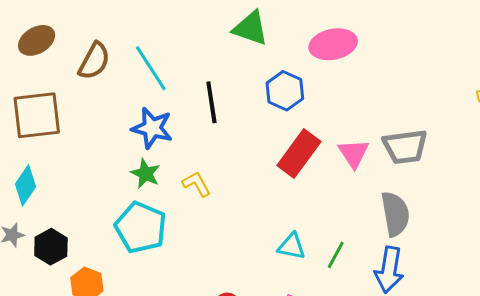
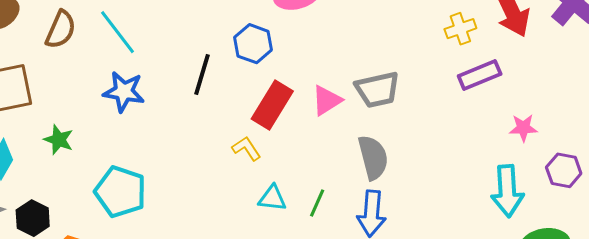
black line: (211, 102) -> (202, 75), moved, turned 30
pink triangle: (354, 153) -> (327, 100), turned 36
green star: (145, 174) -> (59, 140), moved
yellow L-shape: (196, 184) -> (246, 148), moved

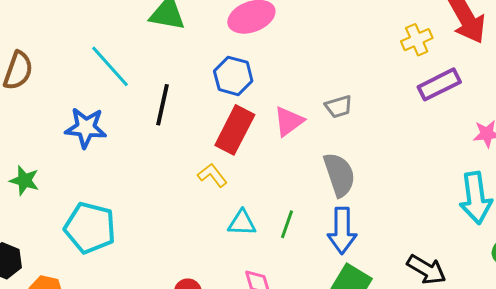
cyan line: (117, 32) -> (110, 66), moved
blue hexagon: (253, 44) -> (233, 76), moved
gray trapezoid: (377, 90) -> (339, 107), size x0.6

